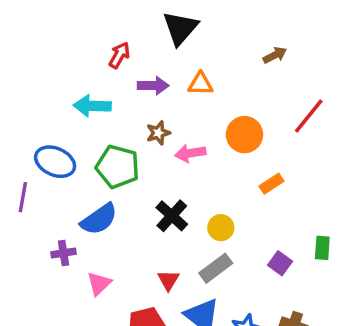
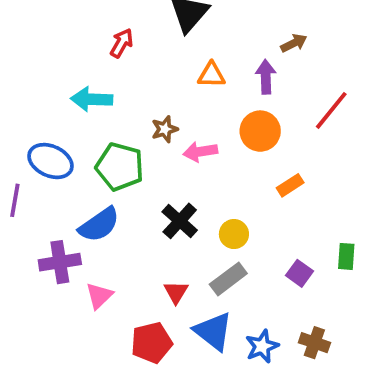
purple arrow: (153, 86) -> (266, 77), moved, turned -92
purple cross: (64, 253) -> (60, 262), size x1.5

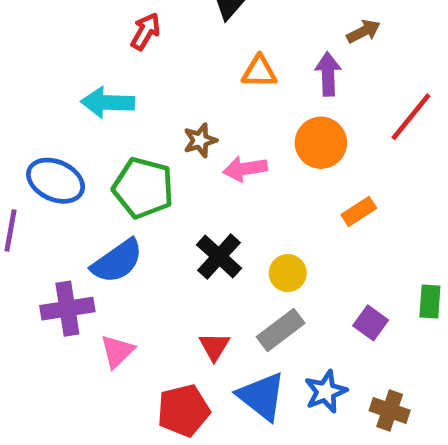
blue star: (262, 346) -> (326, 392), moved

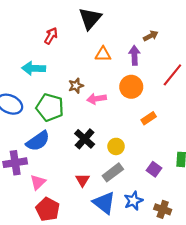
red pentagon: (183, 410) -> (48, 209), moved, turned -30

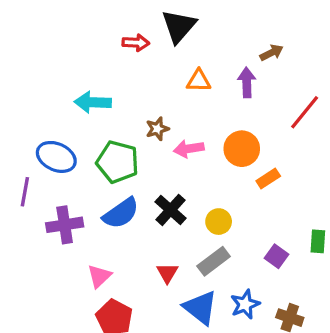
red arrow: (51, 36) -> (136, 43), moved, turned 63
orange circle: (131, 87) -> (242, 149), moved
blue semicircle: (38, 141) -> (121, 213), moved
purple cross: (15, 163) -> (65, 225), moved

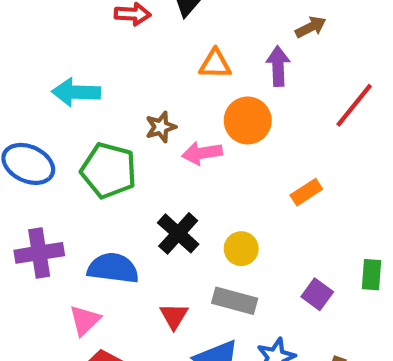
orange circle: (242, 149) -> (248, 120), moved
blue semicircle: (121, 213) -> (113, 268), moved, turned -138
gray rectangle: (214, 261) -> (235, 301), turned 52

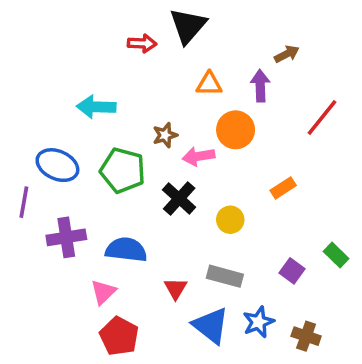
black cross: (178, 233) -> (179, 199), moved
yellow circle: (241, 249) -> (230, 220), moved
green rectangle: (371, 275) -> (336, 255), turned -50

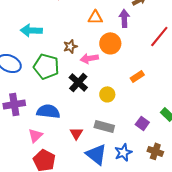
brown cross: (306, 336) -> (155, 151), moved

